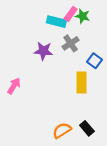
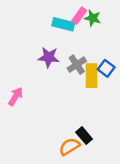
gray cross: (71, 43) -> (77, 65), moved
yellow rectangle: (81, 83) -> (91, 76), moved
black rectangle: (87, 128) -> (84, 136), moved

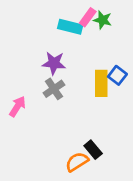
gray cross: (77, 65) -> (54, 89), moved

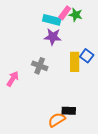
purple star: (54, 63) -> (53, 37), moved
gray cross: (54, 89) -> (40, 66), turned -35
black rectangle: (93, 150) -> (69, 111), turned -48

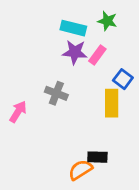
pink rectangle: (65, 13) -> (97, 55), moved
yellow rectangle: (75, 62) -> (112, 103), moved

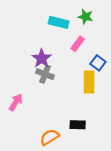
purple star: (75, 52) -> (42, 58), moved, turned 30
pink arrow: (18, 112) -> (16, 102), moved
orange semicircle: (80, 170) -> (50, 137), moved

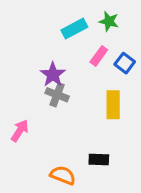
cyan rectangle: (59, 22) -> (74, 29), turned -42
blue square: (98, 63) -> (125, 63), moved
orange semicircle: (50, 137) -> (63, 175), turned 54

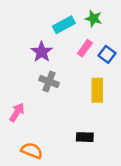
purple star: (53, 75) -> (42, 52), moved
orange semicircle: (63, 175) -> (32, 151), moved

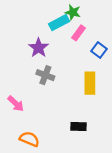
green star: (93, 19) -> (73, 12), moved
pink rectangle: (85, 48) -> (78, 33), moved
pink arrow: (17, 112) -> (16, 104), turned 102

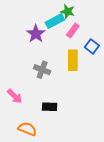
purple star: (39, 48) -> (36, 34), moved
yellow rectangle: (90, 83) -> (73, 60), moved
black rectangle: (78, 126) -> (50, 107), moved

